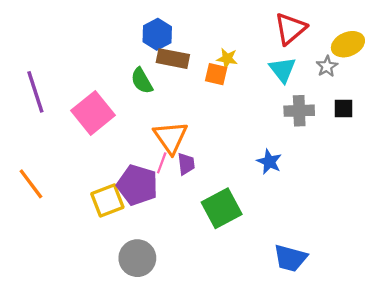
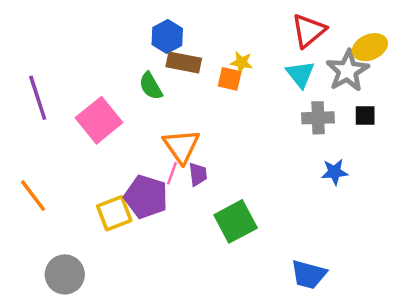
gray star: (327, 66) -> (347, 71), size x1.8
blue star: (269, 162) -> (335, 172), moved, turned -30
gray circle: (137, 258) -> (65, 274), moved

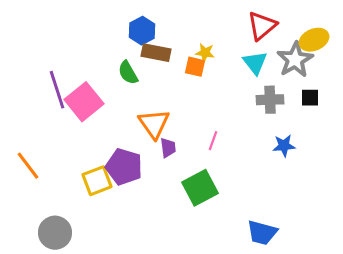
purple line: (38, 98) -> (57, 90), moved
pink line: (172, 173) -> (213, 141), moved

